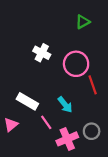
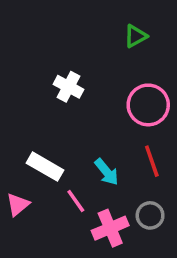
pink circle: (76, 64) -> (148, 105), moved
red line: (93, 85) -> (152, 161), moved

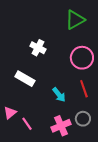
green triangle: (136, 36) -> (75, 20), size x1.5
white rectangle: (45, 167) -> (25, 79), moved
pink line: (76, 201) -> (27, 124), moved

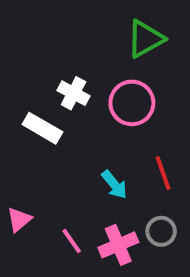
pink circle: (82, 58) -> (132, 103), moved
white rectangle: (25, 79) -> (42, 128), moved
pink line: (27, 124) -> (72, 241), moved

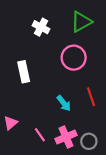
white cross: (74, 93) -> (41, 27), moved
white rectangle: (42, 128) -> (24, 72), turned 48
gray circle: (161, 231) -> (89, 141), moved

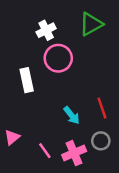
white cross: (41, 27) -> (46, 30), turned 35
pink circle: (74, 58) -> (58, 58), moved
gray circle: (89, 141) -> (101, 141), moved

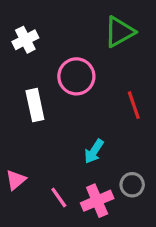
white cross: (46, 30) -> (25, 40), moved
red line: (102, 108) -> (134, 105), moved
cyan arrow: (72, 115) -> (94, 151), turned 72

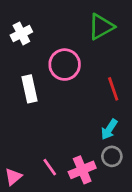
cyan arrow: (94, 151) -> (109, 129), moved
pink triangle: (16, 180) -> (13, 177), moved

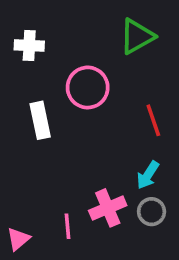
white cross: (21, 33) -> (29, 46), turned 30
pink line: (50, 167) -> (68, 226), turned 30
pink cross: (82, 170) -> (108, 208), moved

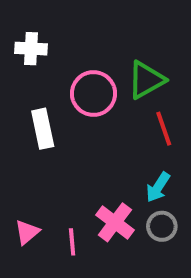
green triangle: (137, 36) -> (146, 80), moved
pink cross: (108, 208) -> (115, 222), turned -30
pink triangle: (18, 239) -> (27, 232), moved

